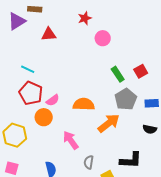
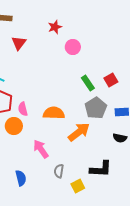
red triangle: (49, 34) -> (19, 43), turned -49
pink semicircle: (53, 100) -> (23, 109), turned 112

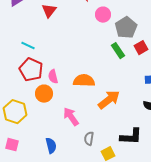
gray pentagon: (96, 108) -> (126, 28), moved

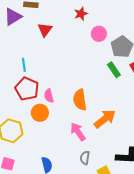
cyan line: (28, 46) -> (24, 65), turned 56
orange semicircle: (84, 81) -> (80, 100), turned -100
pink arrow: (71, 117) -> (78, 132), moved

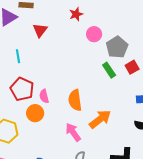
cyan line: (24, 65) -> (18, 56), moved

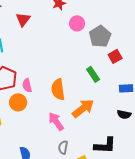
green rectangle: (109, 70) -> (93, 74), moved

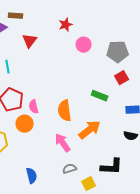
gray pentagon: (100, 36) -> (118, 52), moved, turned 30
green rectangle: (93, 74) -> (100, 96), turned -35
gray semicircle: (63, 147) -> (70, 169), turned 64

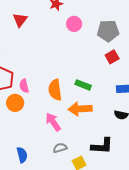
green rectangle: (100, 96) -> (83, 85), moved
orange arrow: (90, 130) -> (80, 109), turned -145

